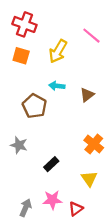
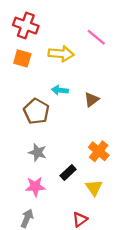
yellow arrow: (58, 51) -> (61, 54), turned -115
gray star: (19, 145) -> (38, 152), moved
black rectangle: (51, 164) -> (68, 172), moved
pink star: (52, 200) -> (35, 187), moved

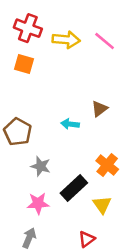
yellow arrow: (61, 54) -> (66, 40), moved
cyan arrow: (60, 90) -> (70, 124), moved
brown pentagon: (36, 111) -> (18, 132), moved
black rectangle: (68, 172) -> (74, 188), size x1.5

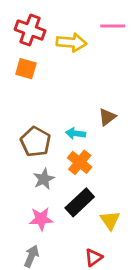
pink line: (105, 41) -> (113, 26), moved, turned -40
brown pentagon: (18, 132) -> (36, 142), moved
orange cross: (107, 165) -> (80, 162), moved
gray star: (41, 166) -> (44, 179), turned 30

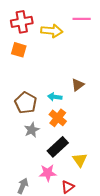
red cross: (30, 30) -> (22, 22), turned -30
pink star: (41, 219) -> (48, 173), moved

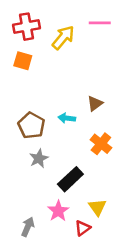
yellow arrow: (52, 31) -> (63, 38), turned -55
orange cross: (58, 118) -> (101, 144), moved
yellow triangle: (80, 160) -> (97, 207), moved
pink star: (48, 173) -> (58, 211), turned -30

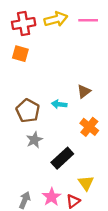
yellow arrow: (63, 38) -> (56, 19), moved, turned 35
pink star: (58, 211) -> (52, 197), moved

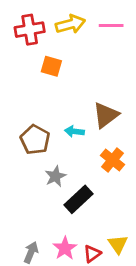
orange square: (20, 54) -> (51, 66), moved
brown triangle: (84, 91) -> (106, 115), size x1.5
gray star: (34, 140) -> (55, 176), moved
yellow triangle: (86, 183) -> (118, 244), moved

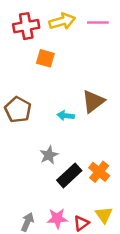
brown pentagon: (35, 140) -> (18, 110), moved
orange cross: (112, 160) -> (99, 172), moved
pink star: (65, 248) -> (57, 218), turned 30

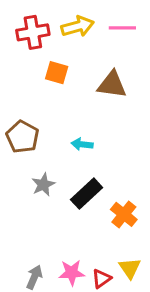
brown triangle: (93, 101) -> (112, 85), moved, turned 45
gray star: (49, 155) -> (43, 185), moved
black rectangle: (69, 175) -> (87, 194), moved

